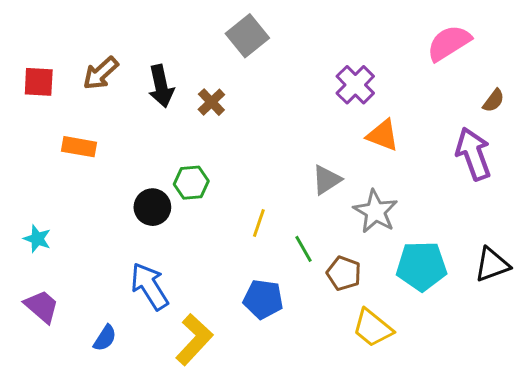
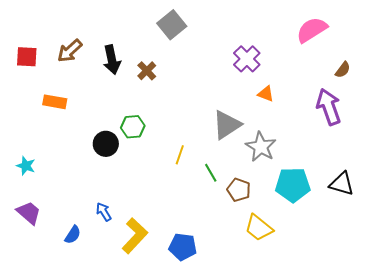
orange triangle: (383, 135) -> (266, 94), size x0.7
gray triangle: (327, 180) -> (227, 125), size x1.4
black triangle: (492, 265) -> (342, 184), turned 36
blue arrow: (150, 286) -> (104, 212), moved, size x0.6
blue pentagon: (263, 299) -> (183, 247), moved

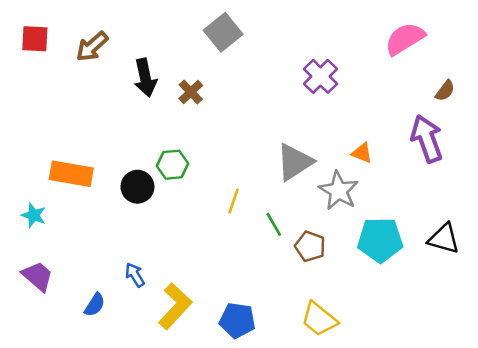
brown arrow: (70, 51) -> (92, 47), moved
red square: (27, 57) -> (35, 39), moved
orange triangle: (266, 94) -> (362, 153), moved
orange rectangle: (55, 102) -> (71, 174), moved, size x1.4
yellow trapezoid: (259, 228) -> (319, 319), moved

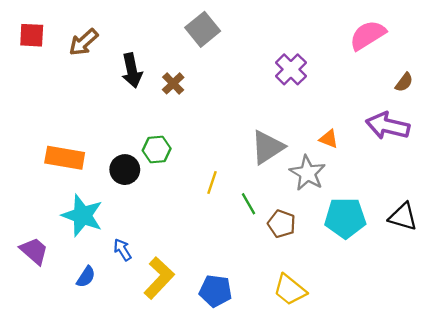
purple arrow: (427, 139) -> (388, 126), turned -57
cyan star: (34, 215) -> (82, 216), moved, size x1.8

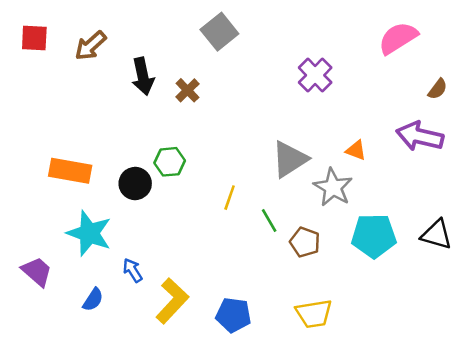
yellow trapezoid: (290, 290) -> (314, 314), turned -48

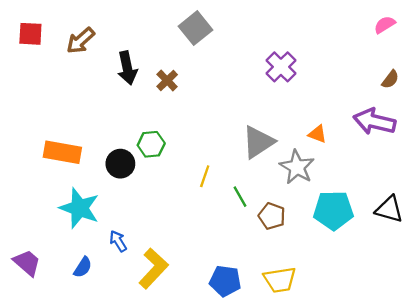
pink semicircle: (398, 38) -> (385, 25), moved, size x0.6
purple trapezoid: (37, 272) -> (27, 263), moved
blue pentagon: (233, 315) -> (225, 281), moved

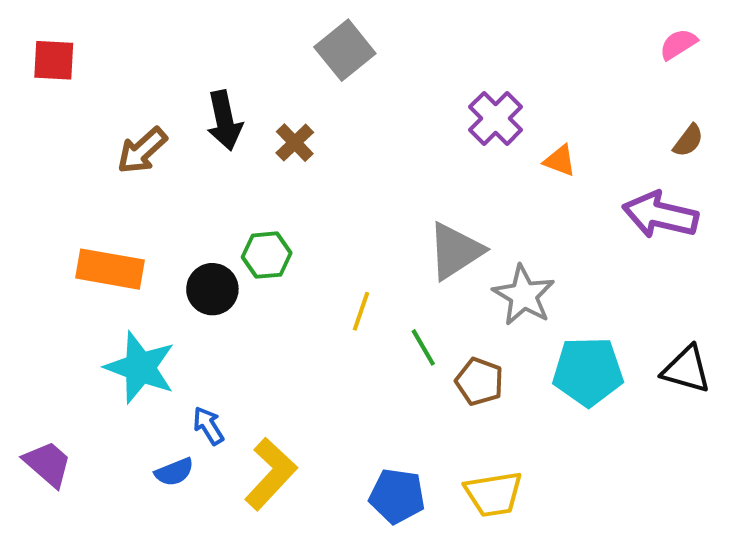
brown arrow: (81, 41) -> (142, 151), moved
orange triangle: (317, 134) -> (560, 161), moved
blue semicircle: (83, 267) -> (174, 472), moved, turned 35

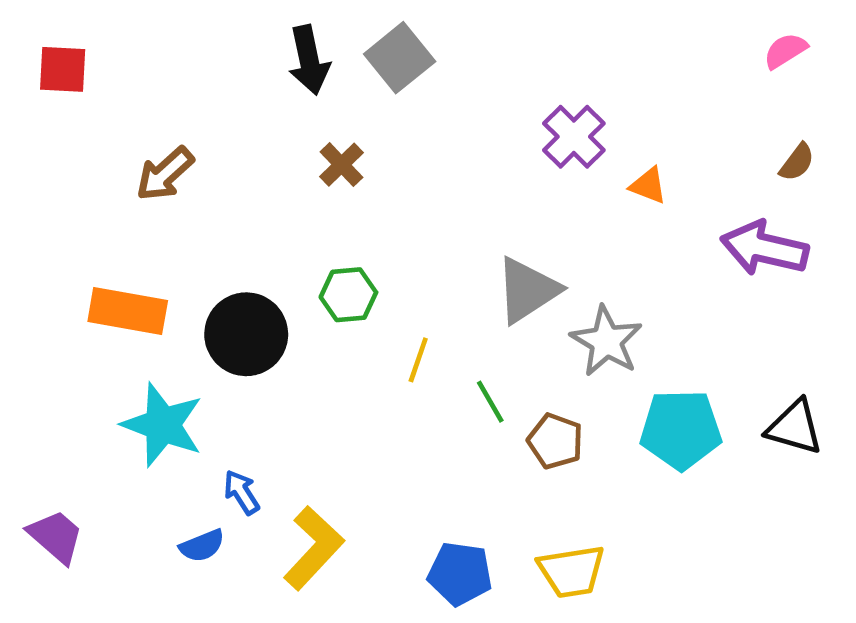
black arrow: (224, 120) -> (309, 60), moved
green hexagon: (267, 255) -> (348, 295), moved
black circle: (212, 289) -> (246, 334), size x1.4

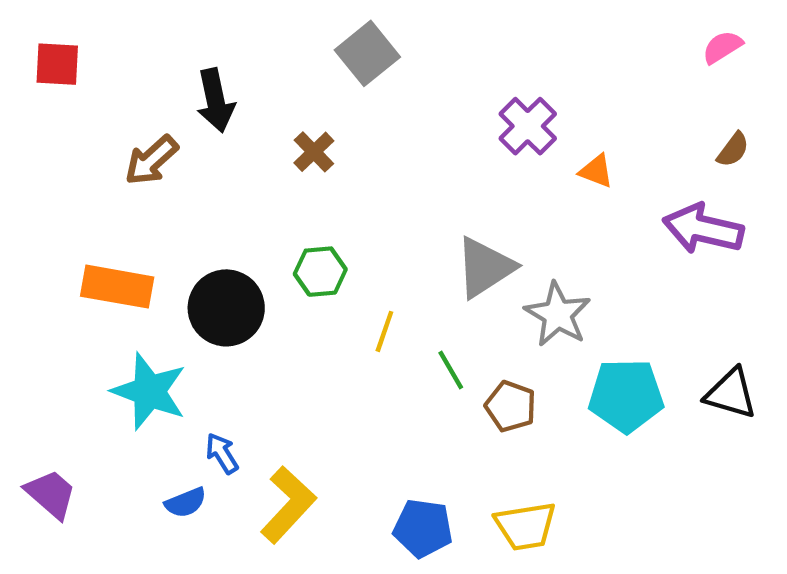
black arrow: (309, 60) -> (216, 101), moved

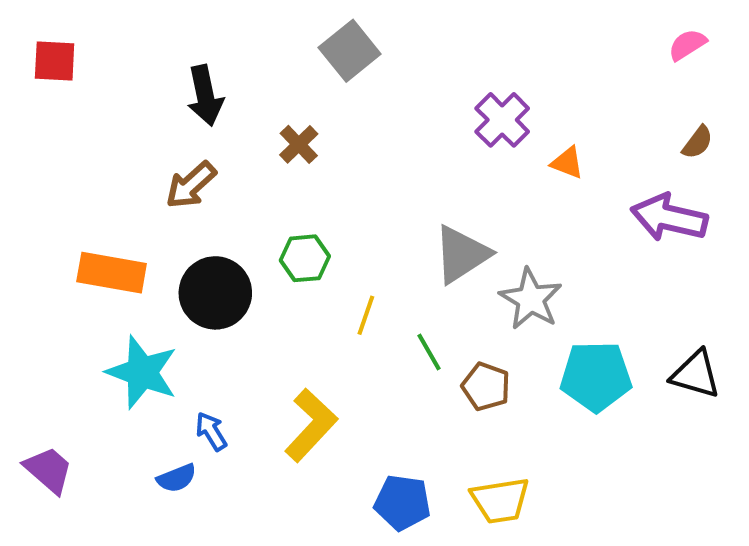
brown arrow: (151, 160) -> (191, 185), moved
yellow L-shape: (288, 505) -> (311, 425), moved

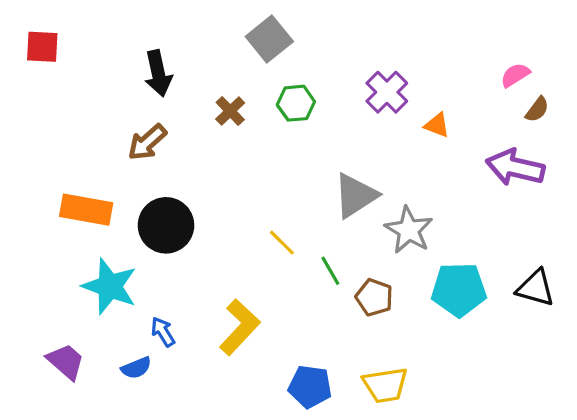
pink semicircle: (687, 45) -> (515, 75), moved
green hexagon: (305, 258) -> (296, 103), moved
yellow line: (366, 315) -> (282, 243), turned -64
purple trapezoid: (48, 470) -> (66, 362), moved

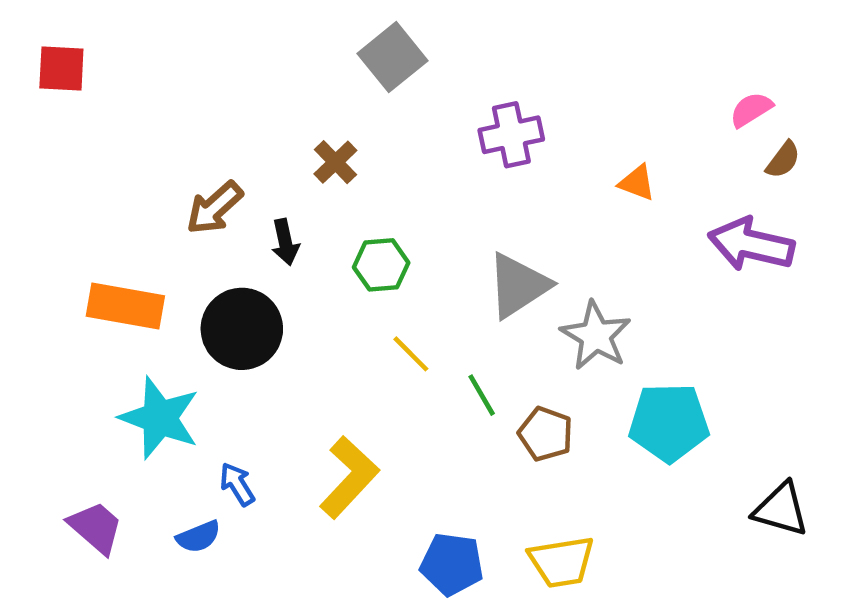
black arrow: (158, 73) -> (285, 242), moved, size x0.7
purple cross: (387, 92) -> (511, 135), moved, turned 33
green hexagon: (296, 103) -> (381, 265), moved
black triangle: (536, 288) -> (781, 509), moved

